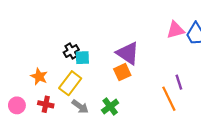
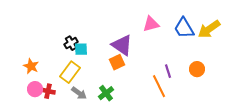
pink triangle: (176, 30) -> (151, 24), moved
orange star: (39, 77) -> (31, 66), moved
pink circle: (17, 105) -> (35, 89), moved

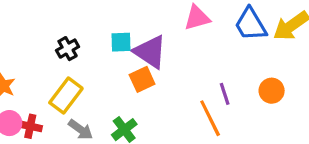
cyan square: (81, 49) -> (121, 42), moved

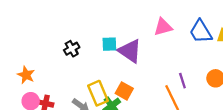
orange square: (142, 79) -> (124, 91), moved, turned -36
yellow rectangle: (66, 96) -> (98, 93), moved, turned -60

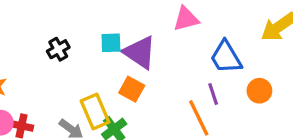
blue trapezoid: (201, 32) -> (226, 57), moved
orange square: (124, 91) -> (132, 89), moved

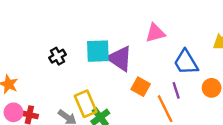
cyan square: (111, 43) -> (98, 51), size x1.5
orange square: (132, 89) -> (141, 87), moved

